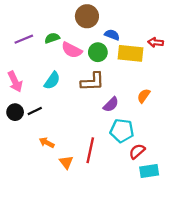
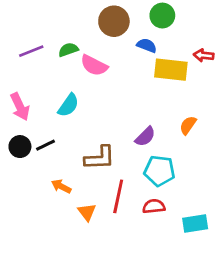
green circle: (98, 52) -> (162, 16), moved
brown L-shape: (92, 82) -> (100, 158), moved
red semicircle: (137, 151) -> (154, 206), moved, turned 35

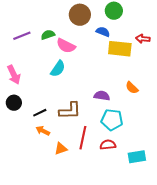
cyan semicircle: (68, 105) -> (58, 69), moved
orange semicircle: (188, 125) -> (132, 88), turned -80
purple semicircle: (145, 137) -> (102, 96), turned -126
black line: (46, 145) -> (40, 113), moved
orange triangle: (87, 212) -> (61, 149), turned 48

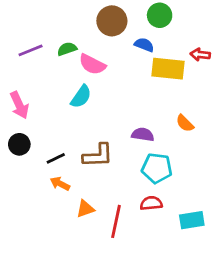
red line: (83, 138) -> (116, 221), moved

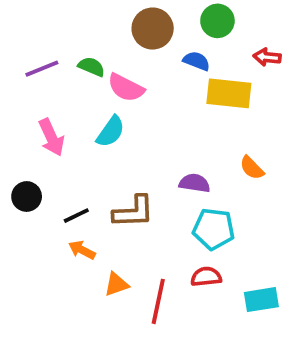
green semicircle: (67, 49) -> (91, 67), turned 42
red arrow: (200, 55) -> (267, 57), moved
pink arrow: (19, 105) -> (51, 137), moved

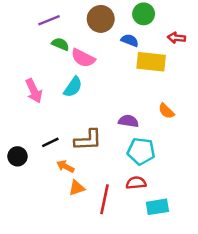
purple line: (42, 69) -> (49, 20), moved
black circle: (27, 196) -> (17, 156), moved
orange arrow: (82, 250) -> (65, 166), moved
cyan rectangle: (261, 300) -> (157, 207), moved

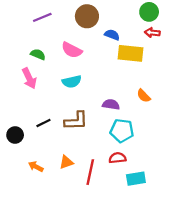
green circle: (144, 14) -> (149, 12), moved
green semicircle: (60, 44) -> (38, 54), moved
cyan semicircle: (73, 87) -> (72, 82), moved, turned 42
orange arrow: (65, 166) -> (36, 167), moved

